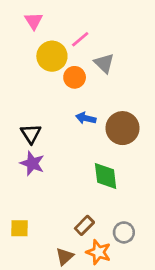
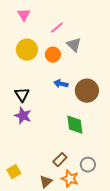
yellow circle: (52, 56) -> (27, 50), moved
yellow square: (20, 228) -> (14, 172), moved, turned -32

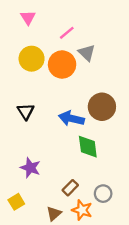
orange circle: (53, 55) -> (62, 65), size x1.5
blue arrow: (61, 84) -> (71, 118), moved, size x1.5
purple star: (23, 116) -> (30, 168), moved

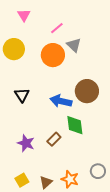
yellow circle: (32, 59) -> (14, 49), moved
brown rectangle: (70, 188) -> (54, 139), moved
gray circle: (103, 194) -> (98, 171), moved
yellow square: (16, 202) -> (22, 180), moved

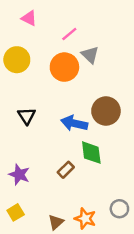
pink triangle: (24, 15) -> (29, 18), turned -32
purple star: (26, 143) -> (19, 175), moved
yellow square: (22, 180) -> (16, 212), moved

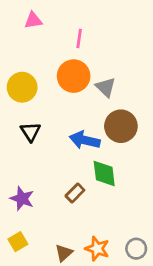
pink triangle: (29, 18) -> (33, 20), turned -35
pink line: (69, 34) -> (79, 39), turned -42
gray triangle: (90, 55) -> (106, 87), moved
yellow circle: (17, 60) -> (22, 87), moved
gray circle: (119, 209) -> (136, 249), moved

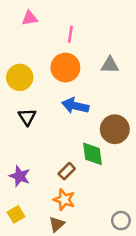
gray triangle: (106, 87) -> (110, 65), moved, turned -42
brown circle: (121, 126) -> (115, 129), moved
blue arrow: (85, 140) -> (75, 106), moved
orange star: (97, 249) -> (64, 200), moved

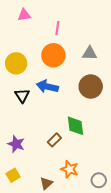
blue arrow: (75, 106) -> (47, 87), moved
brown circle: (115, 129) -> (91, 87), moved
orange star: (64, 200) -> (70, 169), moved

